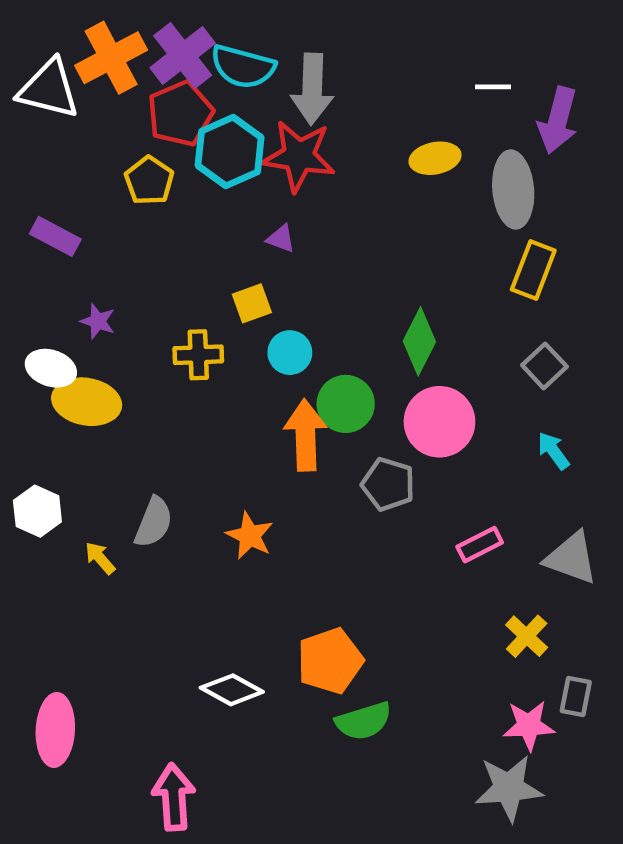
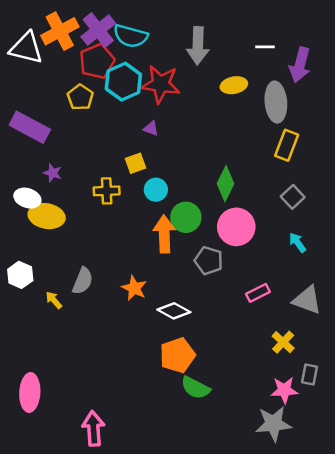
gray arrow: (312, 89) -> (198, 46), moved
purple rectangle: (55, 236) -> (30, 127), size x1.5
white diamond: (232, 690) -> (174, 311), moved
green semicircle: (364, 721) -> (195, 388), turned 44

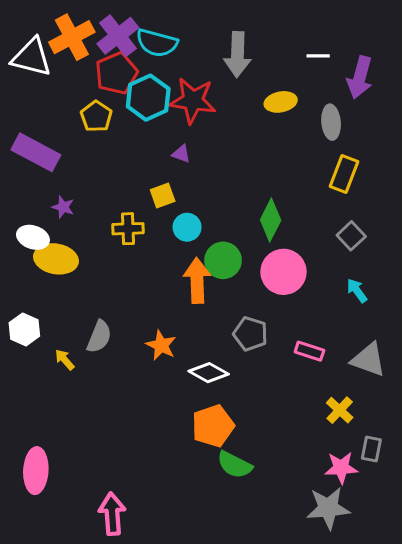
gray ellipse: (276, 102) -> (331, 122), size x0.7
gray pentagon: (209, 260) -> (250, 334), moved
pink rectangle: (258, 293) -> (309, 351), turned 45

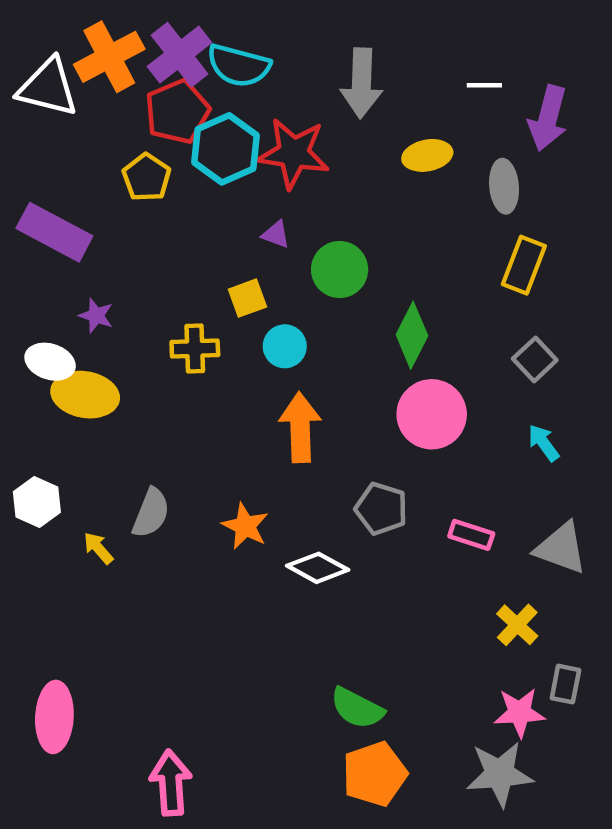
green circle: (223, 260) -> (340, 270), moved
orange pentagon: (213, 426) -> (375, 774), moved

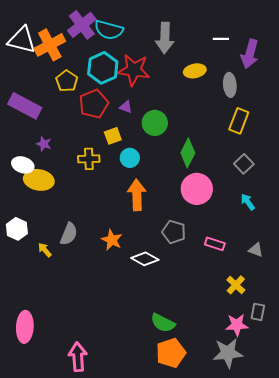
orange cross: (109, 57) -> (50, 45), moved
red pentagon: (177, 112) -> (94, 104), moved
gray triangle: (561, 548) -> (256, 250), size x0.6

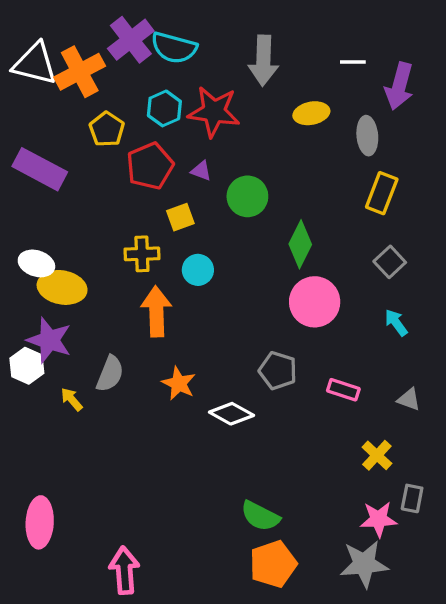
cyan hexagon: (103, 68) -> (164, 108), size x0.7
purple star: (44, 144) -> (49, 340), moved, size x1.8
cyan circle: (130, 158) -> (198, 270), moved
orange arrow: (137, 195) -> (156, 311), moved

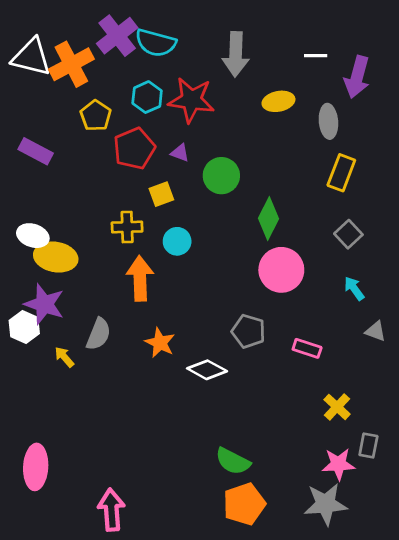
purple rectangle: (40, 169) -> (36, 151), size x0.7
gray triangle: (409, 399) -> (376, 331), moved

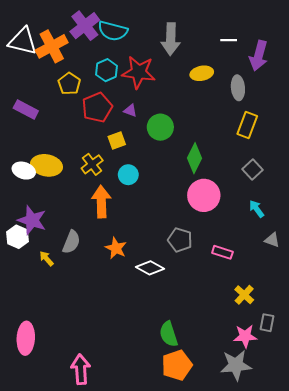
yellow cross: (127, 227) -> (92, 164), turned -35
yellow ellipse: (56, 257) -> (46, 165), moved
green semicircle: (233, 461) -> (169, 334), turned 45

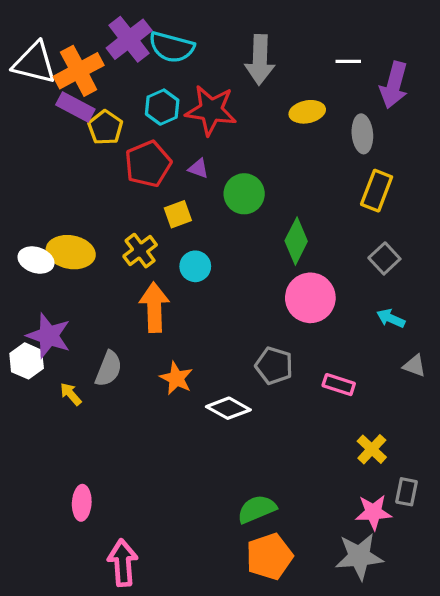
purple rectangle: (26, 109) -> (75, 107), moved
cyan arrow: (257, 209) -> (391, 318), turned -30
green semicircle: (169, 334) -> (257, 509), turned 85
pink ellipse: (26, 338) -> (82, 503), moved, size x0.7

